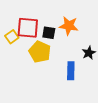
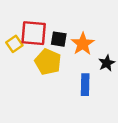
orange star: (69, 26) -> (83, 44), moved, turned 30

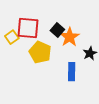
black square: (59, 39) -> (57, 30), moved, turned 32

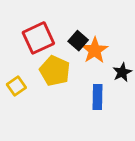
red square: (28, 28) -> (38, 38), turned -30
yellow square: (12, 37) -> (16, 86), moved

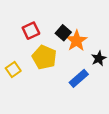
red square: (38, 38) -> (31, 31), size x0.7
blue rectangle: (97, 97) -> (79, 78), turned 48

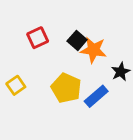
orange star: (76, 41) -> (93, 50), turned -30
yellow pentagon: (44, 57) -> (66, 88), moved

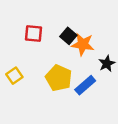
red square: (38, 38) -> (34, 33), turned 30

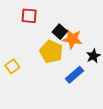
red square: (34, 33) -> (29, 16), moved
yellow pentagon: (59, 78) -> (51, 52), moved

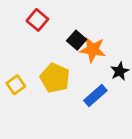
red square: (29, 16) -> (37, 20), turned 35
yellow pentagon: (51, 52) -> (55, 78), moved

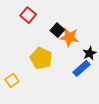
yellow square: (16, 85) -> (12, 80), moved
blue rectangle: (95, 95) -> (81, 68), moved

